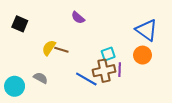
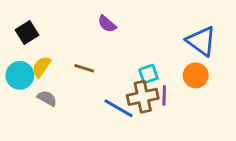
black square: (20, 24) -> (27, 33), turned 35
yellow semicircle: (49, 48) -> (41, 67), moved
gray semicircle: (41, 78) -> (47, 98), moved
cyan circle: (15, 86) -> (20, 75), moved

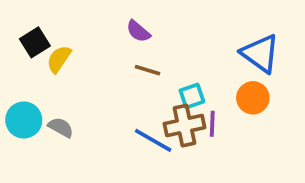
yellow semicircle: (41, 67) -> (59, 59), moved
brown line: (84, 68) -> (148, 70), moved
cyan circle: (20, 75) -> (24, 120), moved

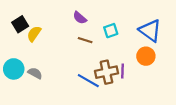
cyan square: (192, 96) -> (111, 31), moved

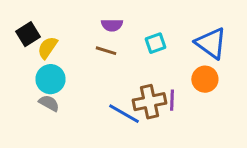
purple semicircle: (80, 18) -> (112, 25), turned -40
brown line: (85, 40) -> (106, 51), moved
cyan circle: (14, 69) -> (50, 79), moved

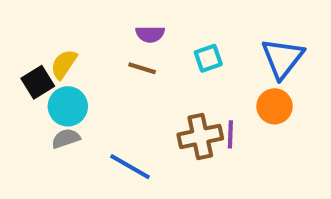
black square: (28, 34) -> (38, 82), moved
blue triangle: (211, 43) -> (283, 58), turned 32
gray semicircle: (49, 103) -> (66, 138), turned -48
blue line: (124, 114) -> (130, 167), moved

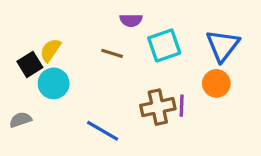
purple semicircle: (150, 34) -> (131, 20), moved
cyan square: (208, 58) -> (164, 45), size x1.5
gray semicircle: (66, 138) -> (20, 120), moved

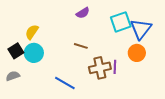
purple semicircle: (131, 20) -> (83, 13), turned -32
cyan square: (164, 45) -> (121, 22), moved
brown line: (112, 53) -> (81, 46), moved
black square: (30, 64) -> (16, 51), moved

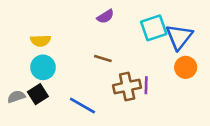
yellow semicircle: (32, 32) -> (40, 41), turned -126
black square: (16, 51) -> (38, 94), moved
orange circle: (137, 53) -> (186, 67), moved

